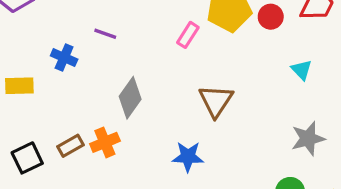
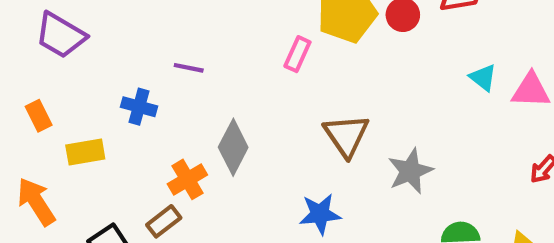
cyan triangle: (301, 70) -> (483, 78), moved
gray star: (308, 139) -> (410, 171), moved
orange cross: (105, 142) -> (187, 179), moved

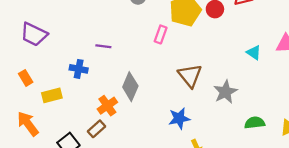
cyan triangle: (483, 78) -> (254, 53), moved

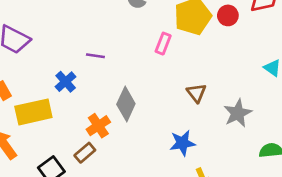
blue cross: (79, 69) -> (66, 82), turned 36
brown triangle: (190, 76) -> (196, 93), size x0.7
yellow rectangle: (52, 95) -> (33, 112), size x1.5

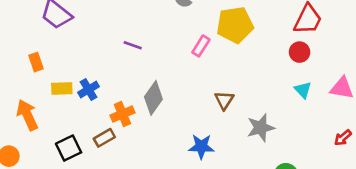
red circle: (228, 15) -> (300, 52), moved
blue cross: (66, 82) -> (88, 90), moved
yellow rectangle: (33, 112) -> (62, 88), size x0.6

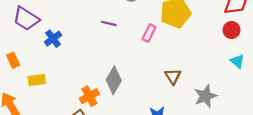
purple line: (133, 45) -> (109, 23), moved
blue cross: (88, 90) -> (53, 39), moved

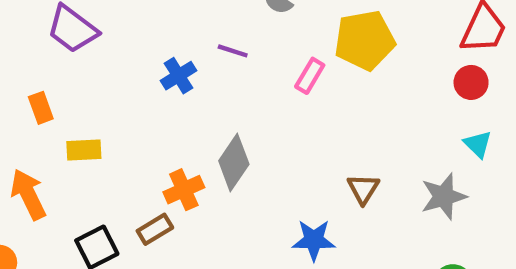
blue cross: (53, 39) -> (179, 76), moved
brown triangle: (173, 76) -> (363, 189), moved
gray star: (205, 96) -> (444, 196), moved

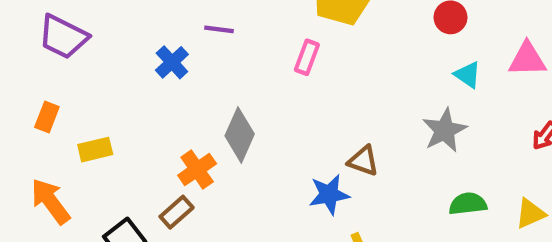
pink rectangle: (310, 76) -> (307, 57), moved
orange rectangle: (41, 108) -> (47, 117), turned 52
brown triangle: (363, 189) -> (363, 161), moved, turned -32

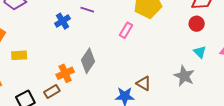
gray star: (445, 130) -> (184, 76), turned -30

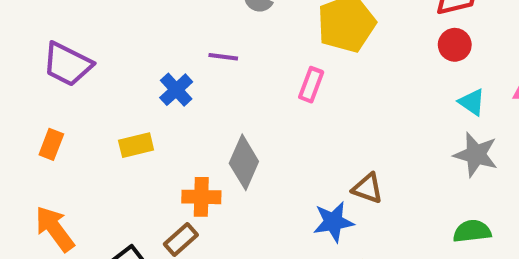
yellow rectangle: (19, 55) -> (136, 145), moved
orange cross: (65, 73) -> (201, 197), turned 36
gray star: (184, 76) -> (476, 155), moved

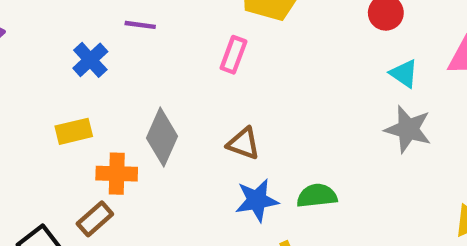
yellow rectangle: (136, 145) -> (74, 131), moved
brown triangle: (368, 188) -> (244, 143), moved
green semicircle: (472, 231) -> (317, 196), moved

